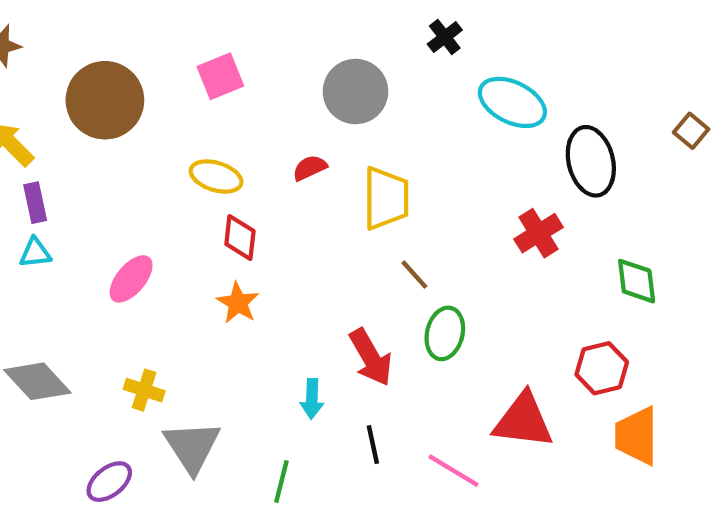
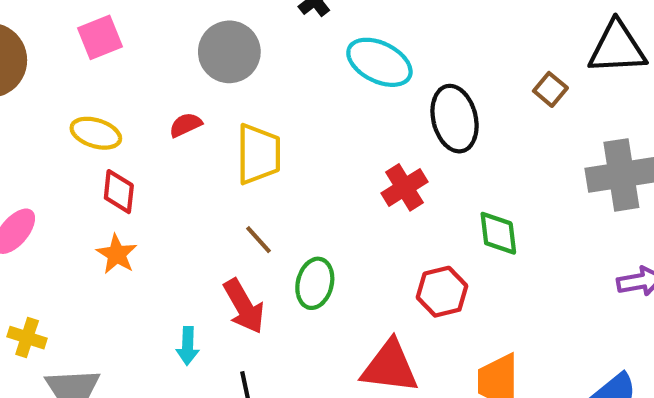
brown line: (414, 275) -> (259, 240), moved
red hexagon: (602, 368) -> (442, 292), moved

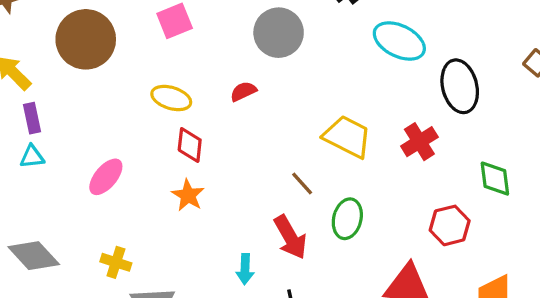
yellow trapezoid: (259, 154) -> (347, 137), moved, turned -63

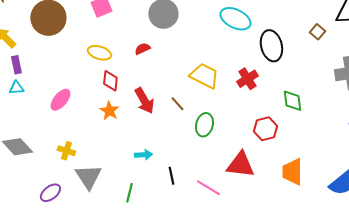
red arrow: (290, 237) -> (144, 101), moved
cyan arrow: (245, 269) -> (143, 155), turned -96

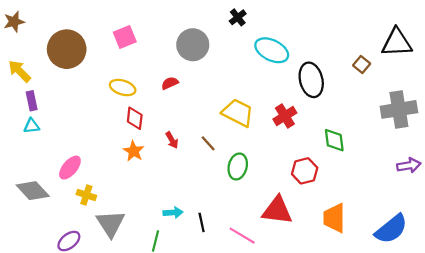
pink ellipse: (60, 100) -> (70, 168), moved
red arrow: (144, 101) -> (172, 140), size x0.6
cyan arrow: (143, 155) -> (173, 213), moved

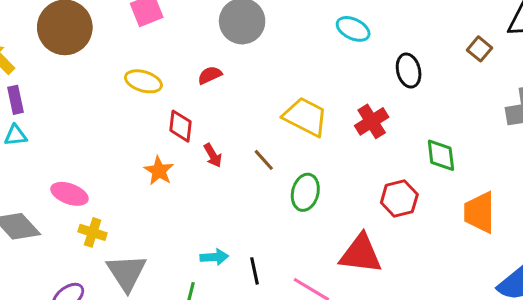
cyan ellipse: (272, 50) -> (353, 29), size x0.7
black ellipse: (311, 80) -> (409, 71), size x0.7
red diamond: (135, 118) -> (180, 126), moved
pink ellipse: (70, 168) -> (69, 194), turned 70
orange trapezoid: (334, 218) -> (479, 212), moved

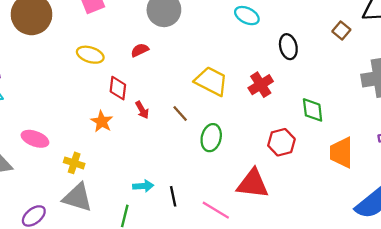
yellow cross: (93, 232) -> (74, 163), moved
gray triangle: (126, 272) -> (78, 198), turned -40

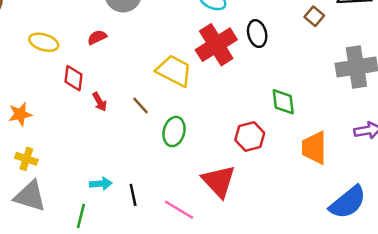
red cross: (261, 85) -> (216, 45), moved, size x1.5
orange star: (102, 122) -> (20, 114), moved, turned 30
red triangle: (253, 184) -> (219, 181), turned 40

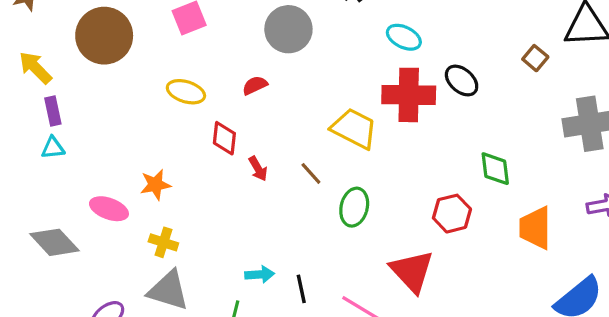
black ellipse: (257, 34) -> (462, 81), turned -35
red cross: (216, 45) -> (409, 95), turned 33

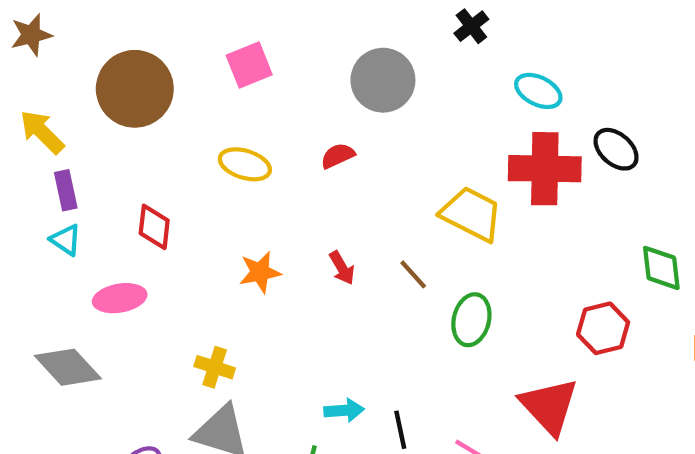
red diamond: (224, 138) -> (154, 227), moved
cyan triangle: (53, 148) -> (66, 240), turned 40
orange star: (155, 185) -> (260, 272), moved
pink ellipse: (109, 209) -> (120, 298), moved, turned -30

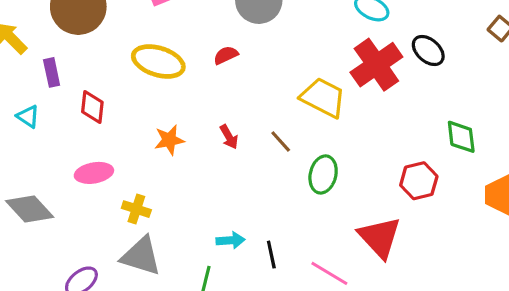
yellow ellipse: (245, 164) -> (158, 61), size x1.4
red cross: (545, 169) -> (376, 65), turned -36
purple rectangle: (66, 190) -> (52, 72), moved
pink ellipse: (120, 298) -> (94, 173), moved

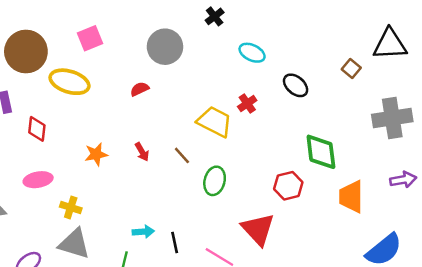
yellow ellipse: (158, 61) -> (69, 82), moved
red cross: (376, 65) -> (247, 103), moved, size x0.5
green diamond: (461, 137) -> (321, 152), size x1.4

